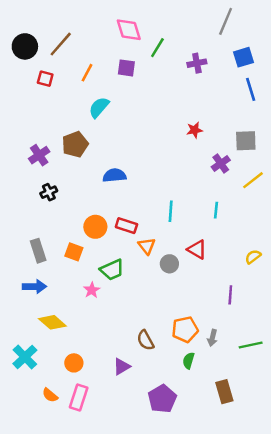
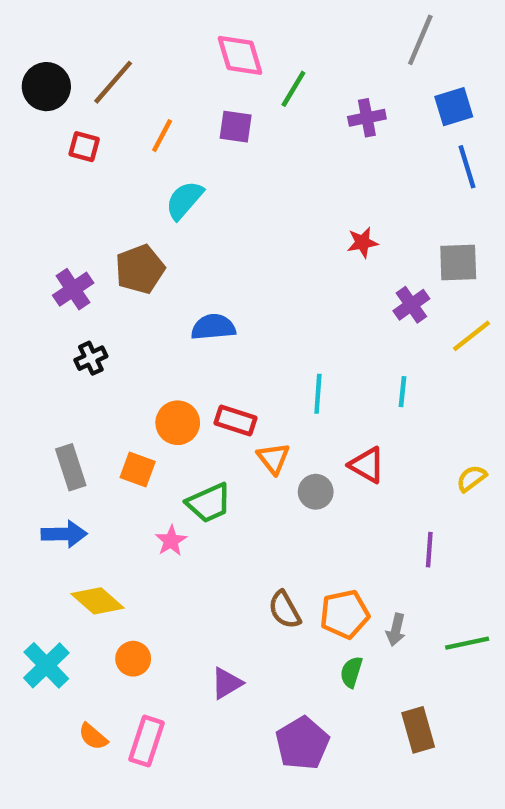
brown semicircle: (146, 340) -> (285, 610), moved
orange circle: (74, 363) -> (133, 659), moved

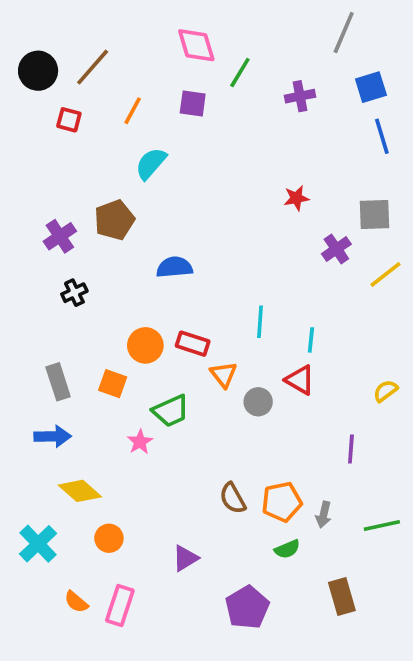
cyan line: (403, 392) -> (311, 340), moved
green semicircle: (351, 672) -> (287, 549), turned -130

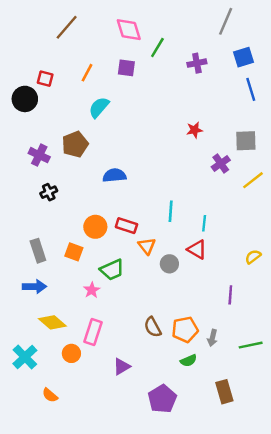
brown line: (93, 67) -> (67, 27), moved
black circle: (38, 71) -> (25, 99), moved
purple cross: (60, 236) -> (39, 155), turned -30
pink rectangle: (120, 606) -> (93, 332), moved

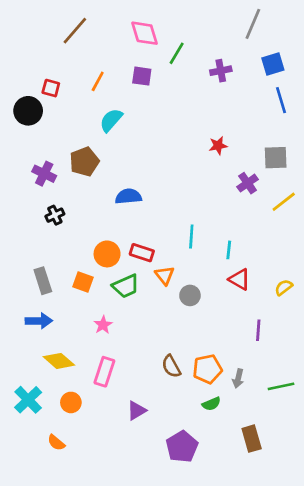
red triangle: (197, 249) -> (239, 279), moved
green trapezoid: (112, 270) -> (126, 286), moved
orange circle: (71, 353) -> (71, 402), moved

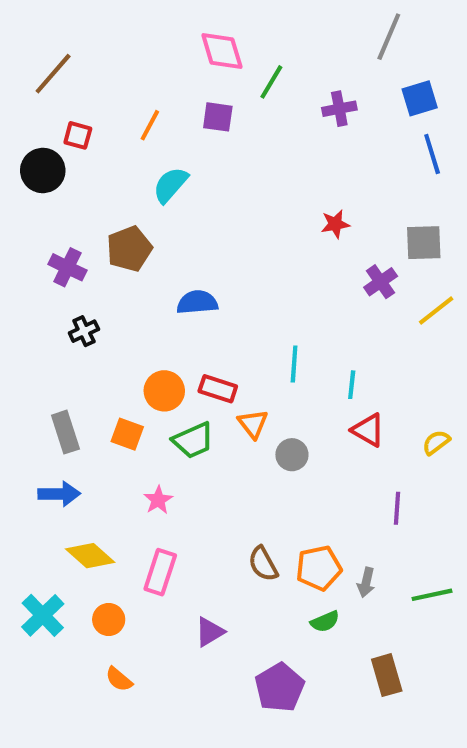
brown line: (75, 31) -> (53, 74), moved
orange semicircle: (56, 443) -> (119, 679), moved

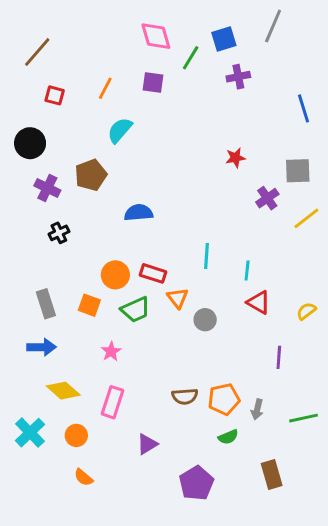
blue square: (420, 98) -> (224, 39), moved
black circle: (43, 170) -> (30, 143), moved
brown semicircle: (263, 564) -> (185, 396), turned -65

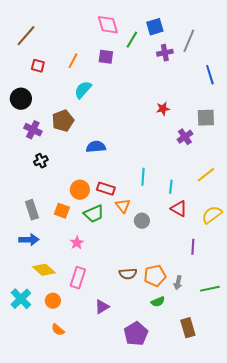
gray line: (273, 26) -> (189, 41), moved
yellow line: (306, 218) -> (206, 175), moved
yellow semicircle: (306, 311) -> (212, 215), size x1.5

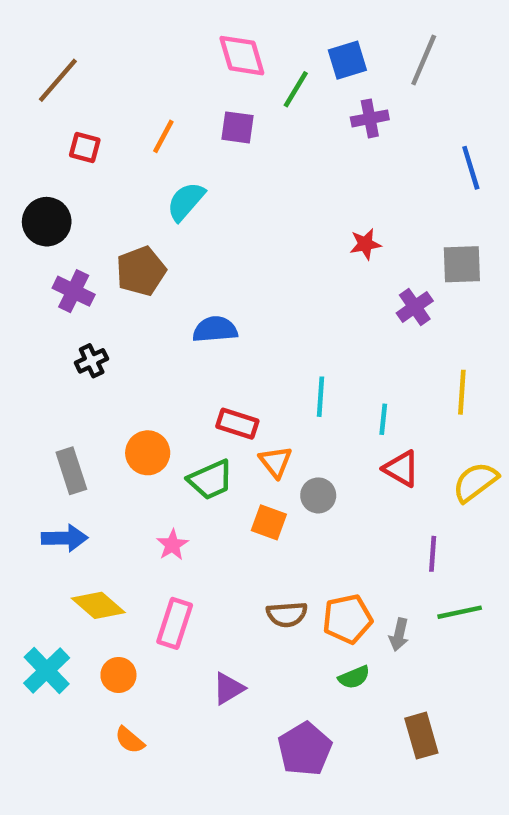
gray line: (189, 41) -> (424, 60), moved
yellow line: (206, 175) -> (462, 392), turned -48
orange circle: (80, 190) -> (148, 453), moved
orange square: (62, 211) -> (269, 522), moved
green line: (210, 289) -> (460, 612), moved

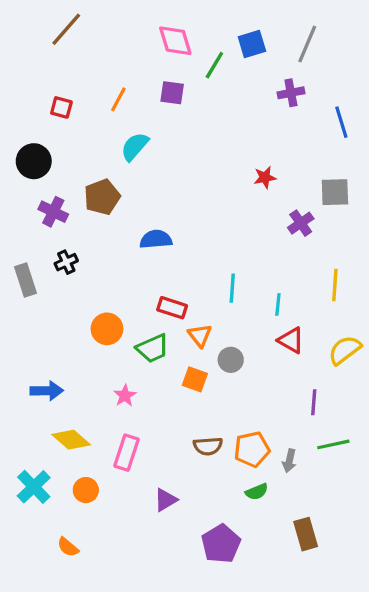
brown line: (58, 80) -> (66, 29), moved
purple cross: (370, 118) -> (291, 93), moved
gray rectangle: (71, 471) -> (26, 280), moved
orange semicircle: (130, 740) -> (68, 547), moved

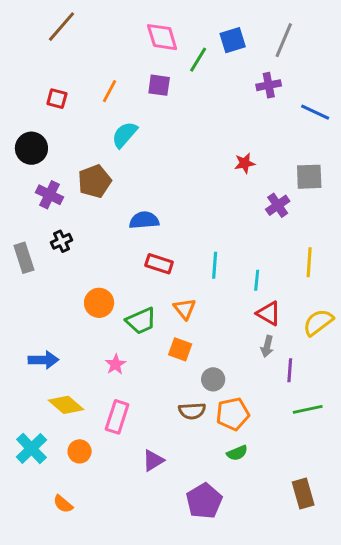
blue line: (341, 122) -> (315, 112), turned -48
red rectangle: (172, 308) -> (159, 264), moved
gray circle: (231, 360) -> (213, 379), moved
gray arrow: (289, 461) -> (267, 346), moved
brown rectangle: (306, 534) -> (303, 493), moved

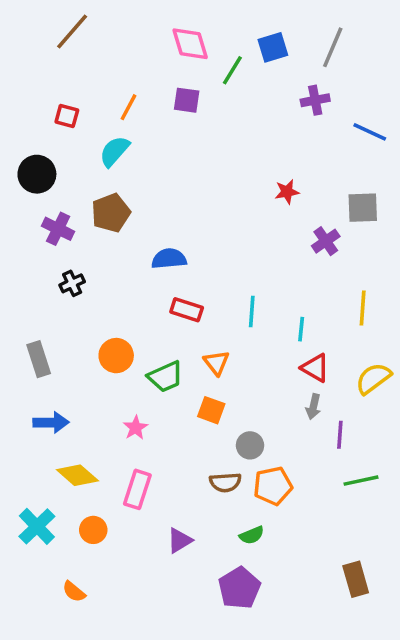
cyan semicircle: (125, 135) -> (114, 151), moved
gray rectangle: (24, 258) -> (39, 359), moved
green semicircle: (237, 453) -> (252, 535), moved

